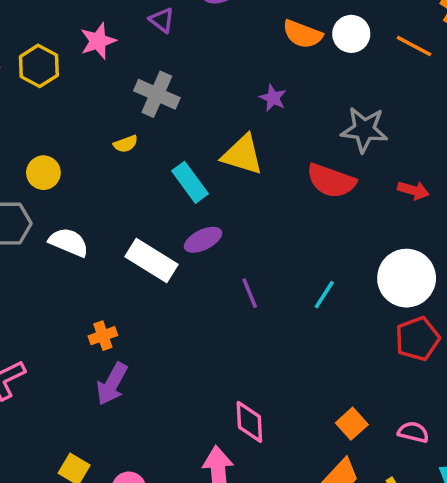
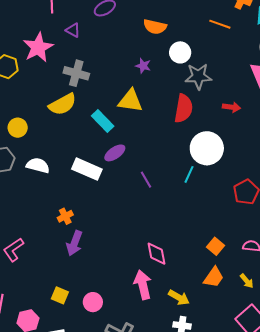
white circle: (351, 34) -> (180, 52), moved
pink star: (98, 41) -> (38, 47), size x1.4
yellow semicircle: (126, 144) -> (62, 104), size x2.0
red semicircle: (331, 181) -> (184, 108), turned -92
white circle: (407, 278) -> (207, 148), moved

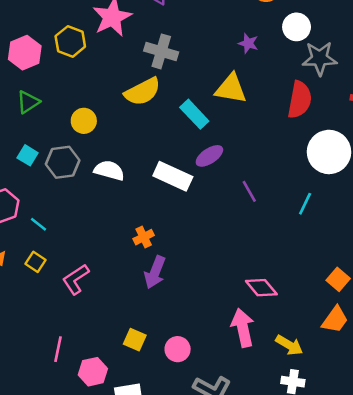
cyan line: (189, 174) -> (305, 204), moved
pink diamond: (157, 254) -> (261, 288), turned -30

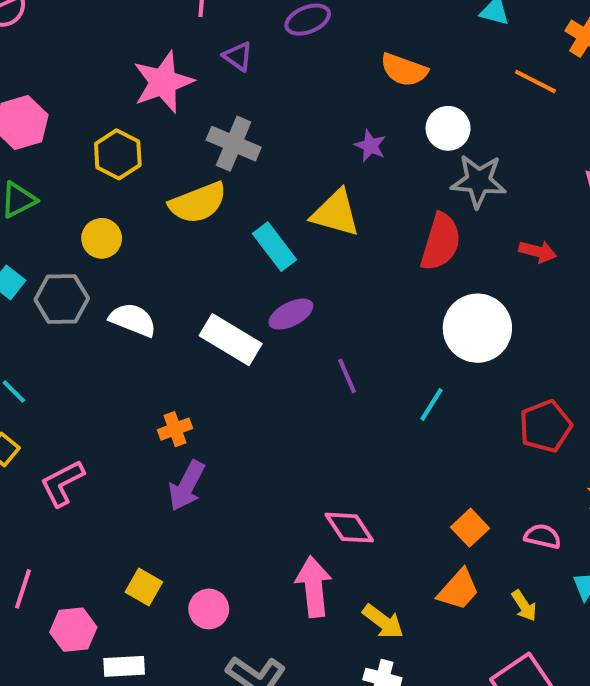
yellow hexagon: (70, 41) -> (118, 154), moved

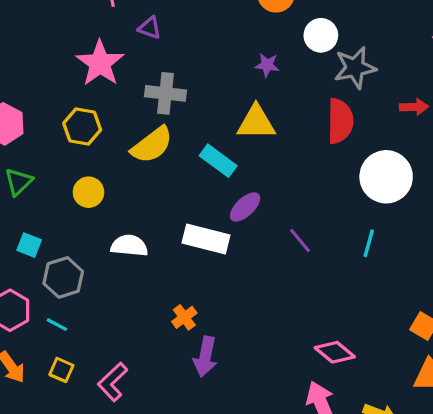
gray hexagon: (62, 299) -> (63, 277), moved

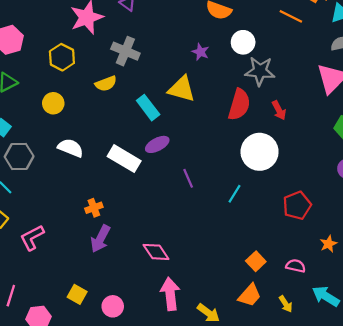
red arrow: (414, 107) -> (279, 110), moved, turned 48
yellow semicircle: (152, 145) -> (106, 84), size x0.7
pink diamond: (335, 352) -> (156, 252), moved

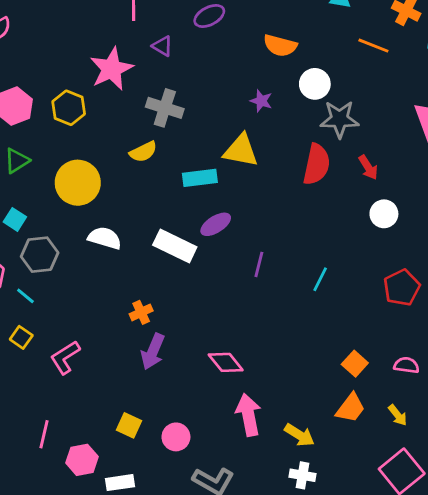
yellow hexagon: (62, 57) -> (69, 108), moved
yellow circle: (53, 103) -> (78, 183), size x1.6
cyan rectangle: (148, 108) -> (200, 178), turned -55
white circle: (260, 152) -> (384, 214), moved, size x0.6
purple line: (188, 178) -> (259, 264), turned 42

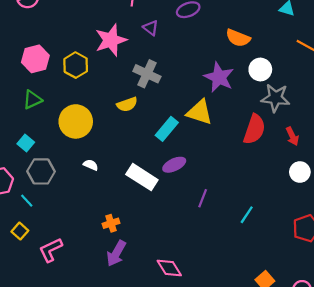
purple star: (261, 101) -> (219, 77), size x1.8
cyan rectangle: (200, 178) -> (167, 129), turned -50
white semicircle: (105, 238) -> (91, 165), size x0.6

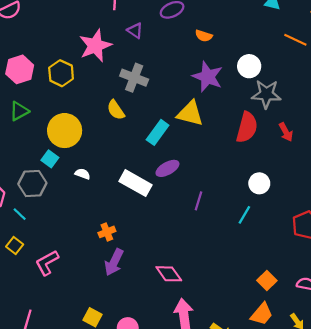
orange semicircle: (238, 38) -> (204, 36), moved, size x0.7
yellow semicircle: (127, 104) -> (116, 110), turned 78
cyan square: (26, 143) -> (50, 159), moved
white circle: (300, 172) -> (259, 183), moved

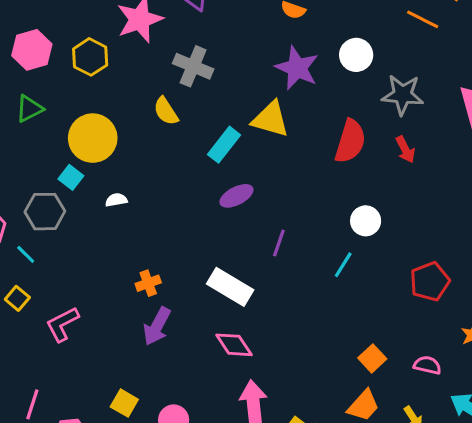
gray star: (266, 94) -> (403, 95), moved
white semicircle: (83, 174) -> (116, 200), turned -32
white rectangle: (135, 183) -> (230, 287), moved

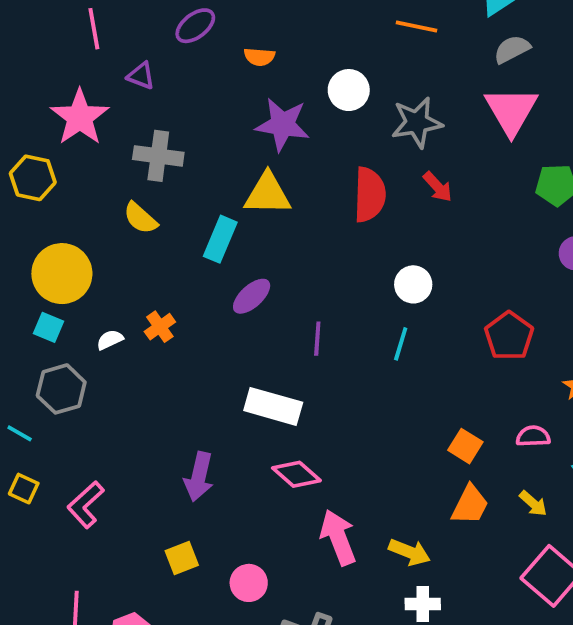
gray hexagon: (45, 212) -> (61, 389), moved
orange cross: (148, 283) -> (160, 327), moved
yellow square: (124, 403) -> (182, 558), moved, turned -36

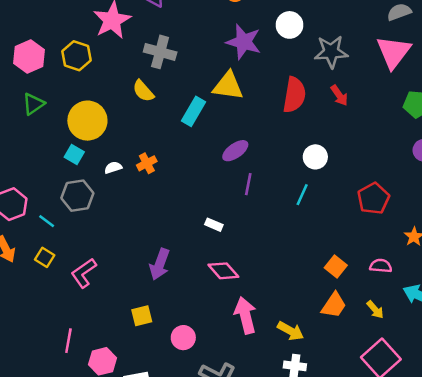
purple ellipse: (252, 296) -> (235, 151), moved
white rectangle: (273, 406) -> (214, 225), size x0.5

